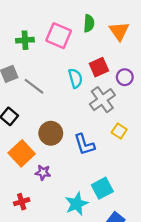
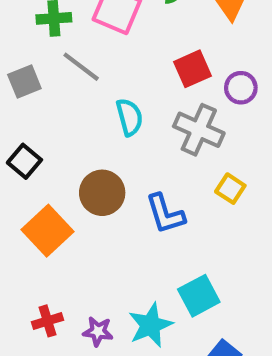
cyan semicircle: (75, 78) -> (129, 117), moved
gray line: (34, 86) -> (81, 67), moved
gray cross: (102, 100) -> (199, 130), turned -30
purple star: (43, 172) -> (98, 331), moved

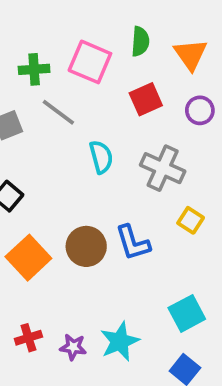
red square: (193, 69) -> (146, 99), moved
purple circle: (241, 88) -> (200, 110), moved
brown circle: (102, 193) -> (86, 246), moved
cyan square: (199, 296) -> (187, 313), moved

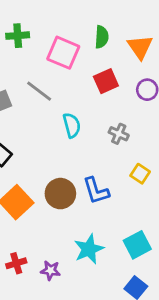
green cross: (34, 69) -> (18, 36), moved
gray cross: (163, 168) -> (119, 134), size x0.6
cyan star: (120, 341) -> (89, 249), moved

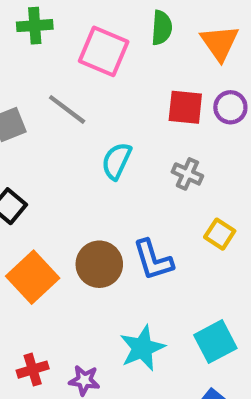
red square: (106, 81) -> (185, 107), moved, turned 30
cyan semicircle: (72, 125) -> (116, 161), turned -140

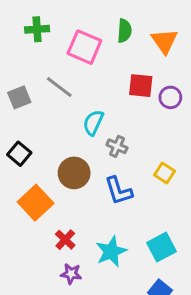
purple circle: (230, 107) -> (170, 97), moved
gray cross: (187, 174) -> (117, 146), moved
brown circle: (99, 264) -> (74, 173), moved
red cross: (33, 370) -> (65, 240), moved, turned -30

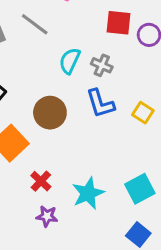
gray cross: (117, 146) -> (102, 65), moved
blue L-shape: (119, 191) -> (100, 103), moved

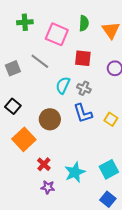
red square: (119, 23) -> (83, 58), moved

